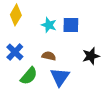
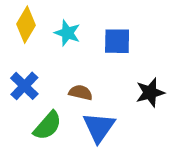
cyan star: (49, 25) -> (67, 33), moved

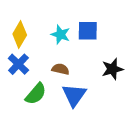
yellow diamond: (26, 25) -> (20, 34), moved
cyan star: (67, 33) -> (60, 34), moved

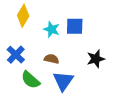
yellow diamond: (20, 34) -> (23, 16), moved
green semicircle: (36, 94) -> (30, 80), turned 90

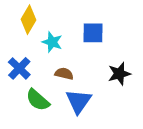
cyan star: (52, 29) -> (52, 42), moved

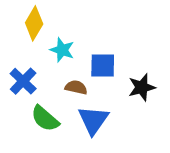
blue square: (93, 33) -> (103, 66), moved

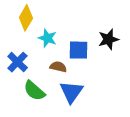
black star: (142, 87) -> (108, 39), moved

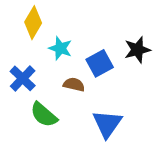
blue square: (79, 50) -> (100, 63), turned -30
blue triangle: (71, 92) -> (107, 124), moved

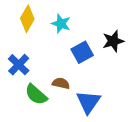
cyan star: (60, 48) -> (61, 24), moved
brown semicircle: (74, 85) -> (61, 83), moved

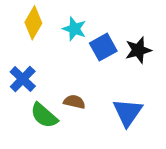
blue square: (82, 52) -> (103, 47), moved
blue triangle: (88, 102) -> (128, 112), moved

